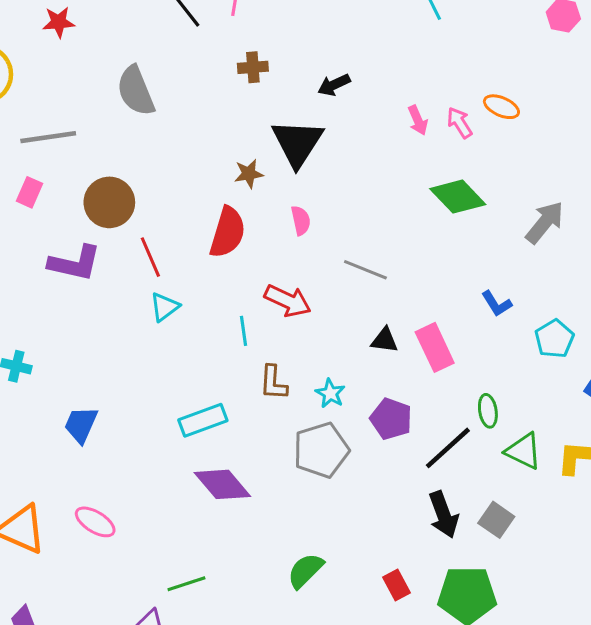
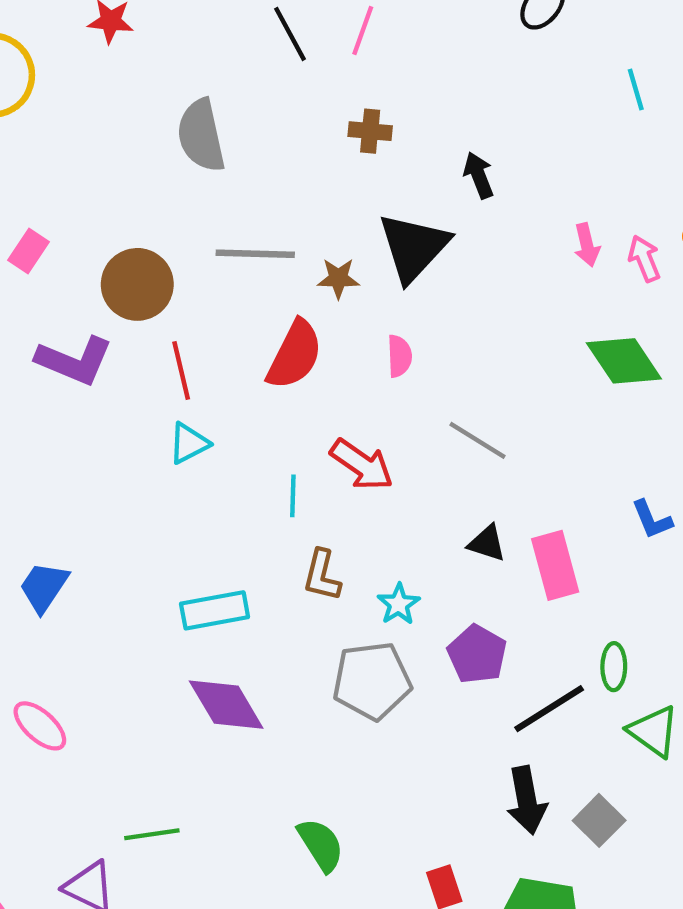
black arrow: (334, 85) -> (479, 175), turned 84
gray line: (48, 137) -> (255, 254), moved
green semicircle: (305, 571) -> (321, 845), turned 93

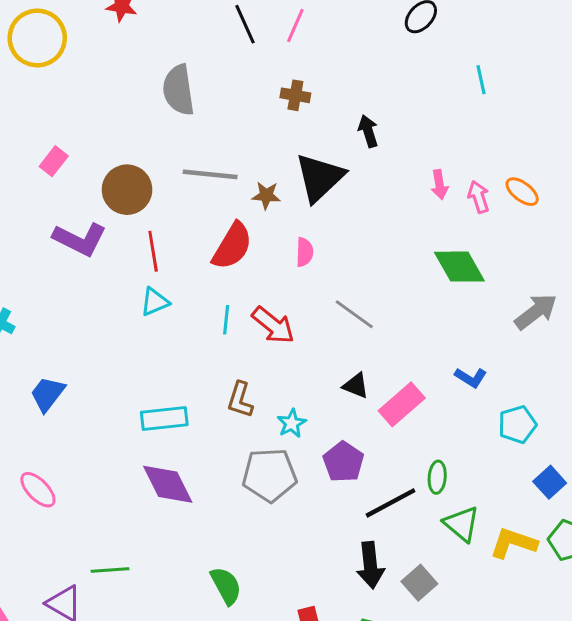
cyan line: (293, 496) -> (226, 320), moved
blue L-shape: (652, 520) -> (471, 377), turned -40
pink rectangle: (555, 565) -> (402, 404), turned 60

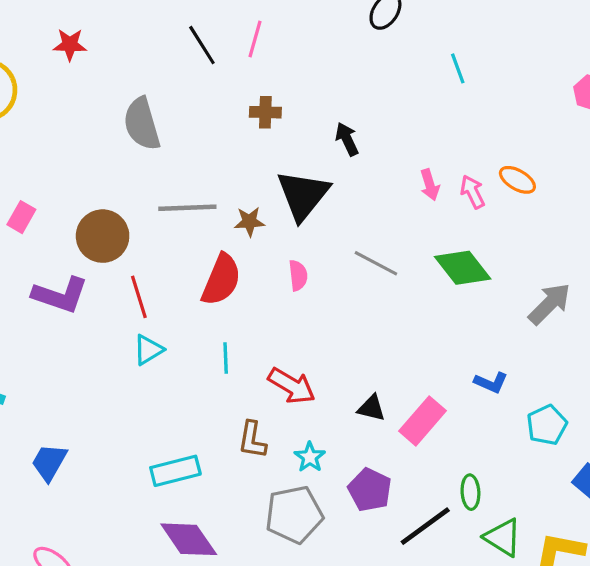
gray line: (354, 314) -> (376, 263), moved
red arrow: (273, 325) -> (292, 386), moved

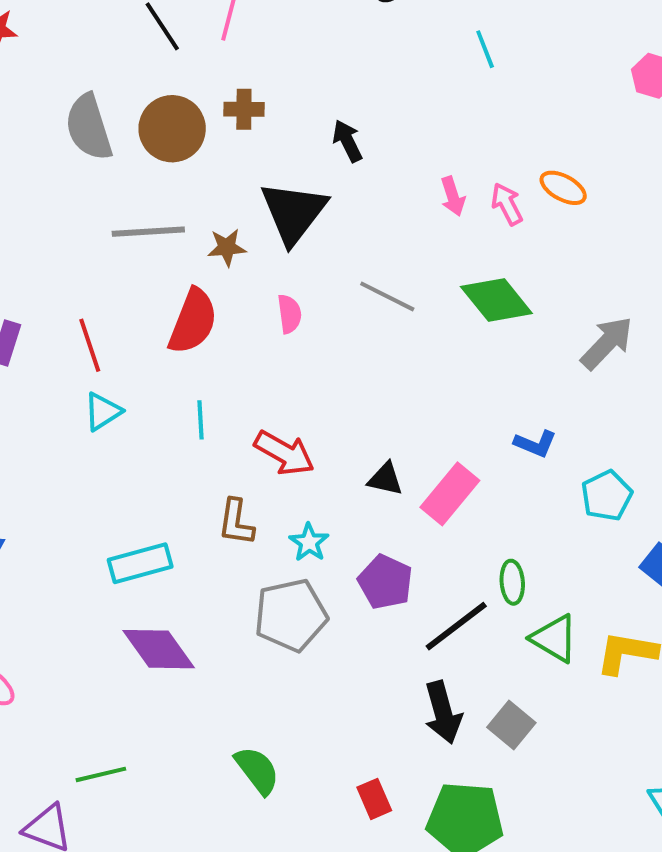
brown circle: (103, 236) -> (172, 129), moved

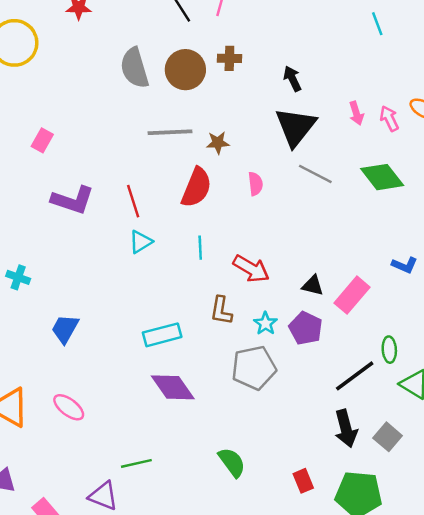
black triangle: (294, 213) -> (295, 127), moved
purple pentagon: (385, 582) -> (306, 328), moved

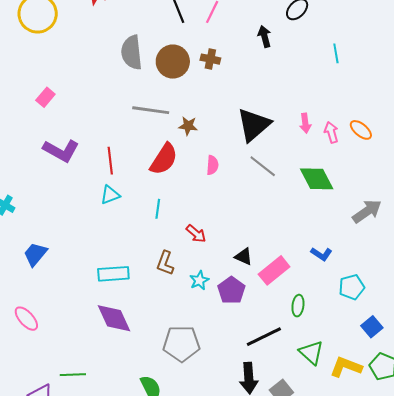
black arrow: (292, 79) -> (265, 36), moved
red arrow: (251, 269) -> (196, 234), size x0.7
green ellipse: (389, 350) -> (298, 306), moved
gray pentagon: (254, 368) -> (181, 344), moved

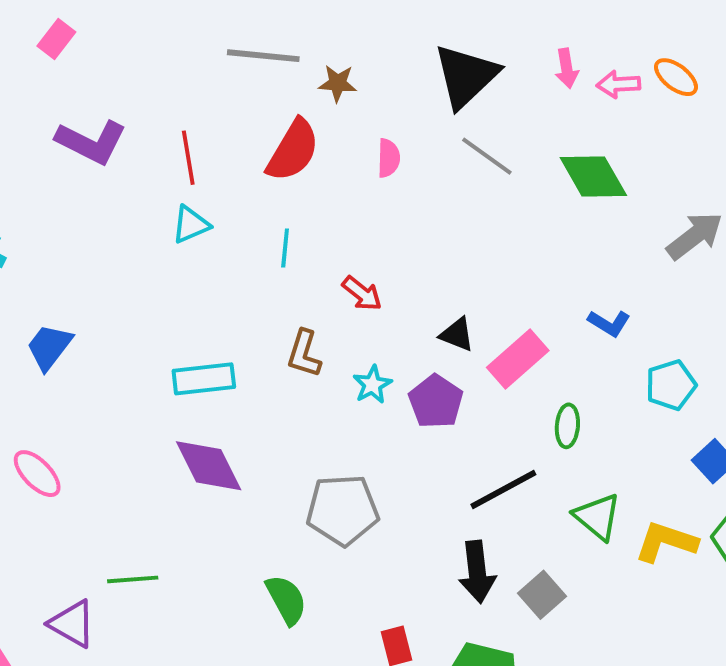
pink arrow: (331, 132) -> (618, 84), turned -75

